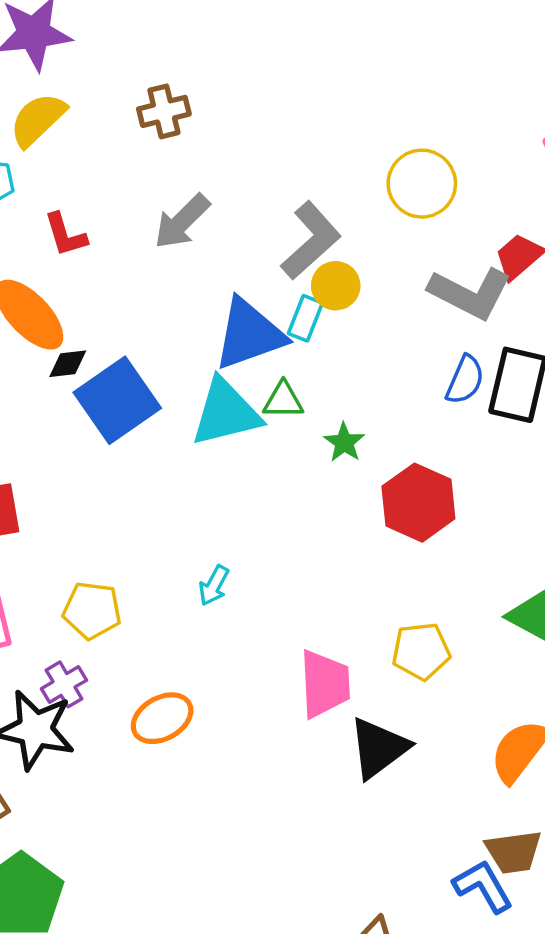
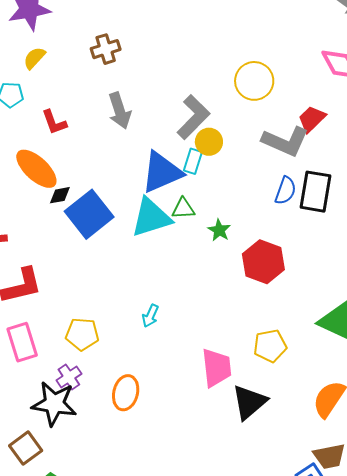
yellow semicircle: (38, 120) -> (34, 58), size x0.7
gray arrow: (182, 221) -> (120, 111), turned -60
orange ellipse: (162, 718) -> (126, 393), turned -44

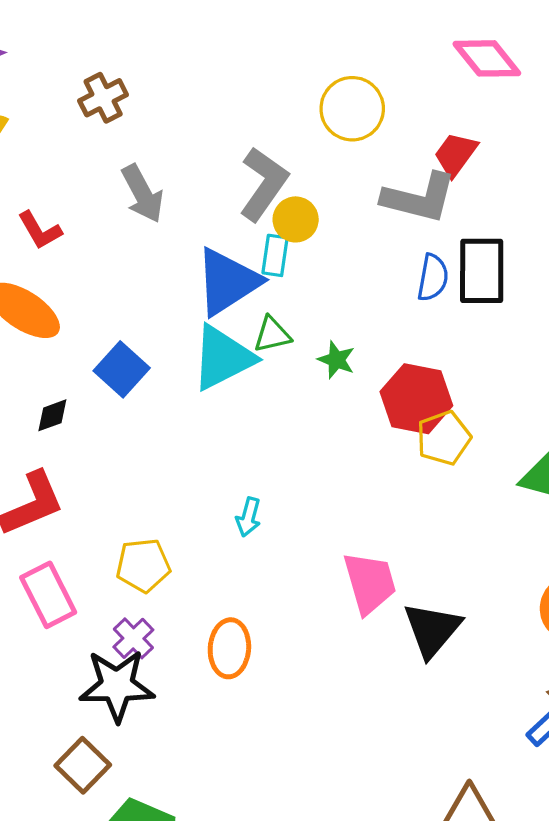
black diamond: (60, 195) -> (52, 415), moved
blue square: (89, 214) -> (122, 369), size x0.7
yellow pentagon: (270, 346) -> (444, 438), moved

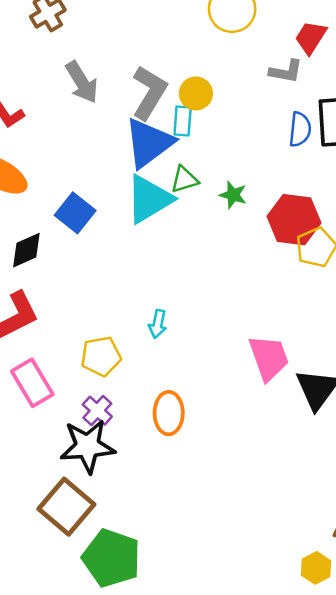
gray L-shape: (264, 184) -> (149, 93), moved
gray L-shape: (419, 198) -> (286, 71), size x0.6
black diamond: (52, 415) -> (26, 250), size x1.4
cyan arrow: (248, 517) -> (158, 324), moved
brown square: (83, 765) -> (66, 507), size x1.4

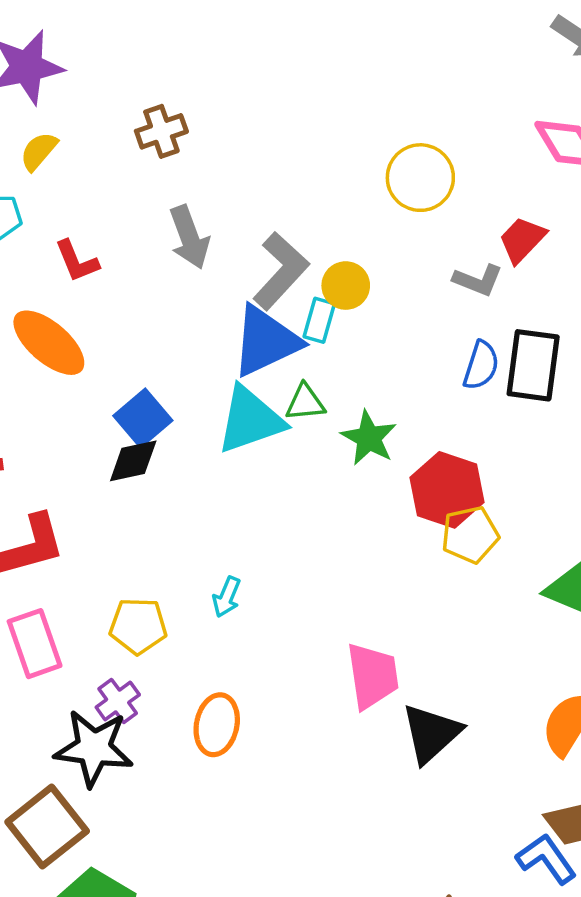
green star: (233, 195) -> (369, 438), size x1.4
black diamond: (26, 250) -> (133, 461), moved

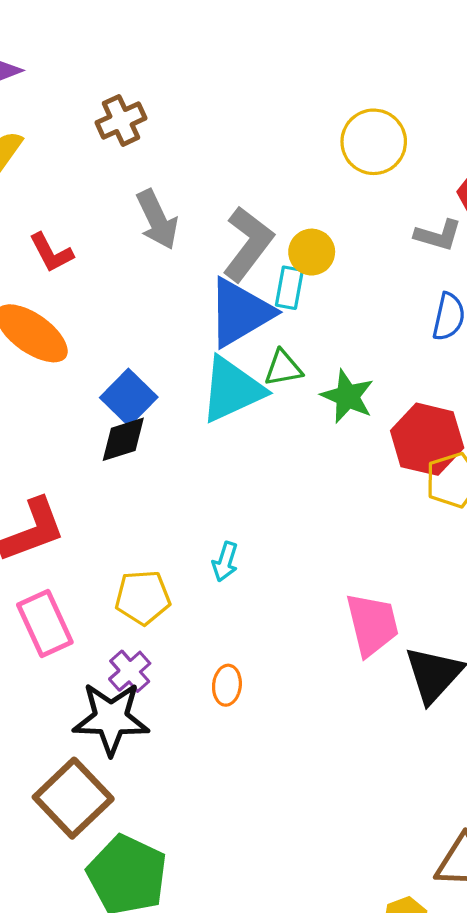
orange ellipse: (217, 725) -> (227, 685), size x0.7

